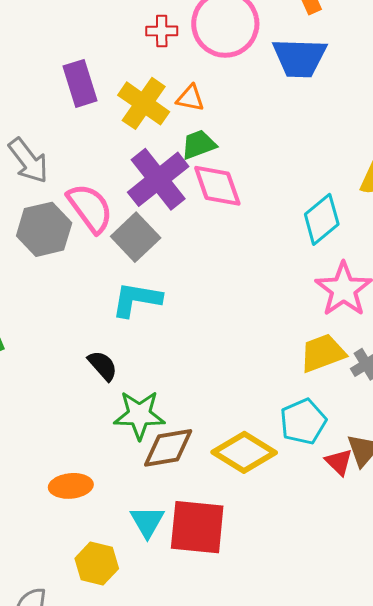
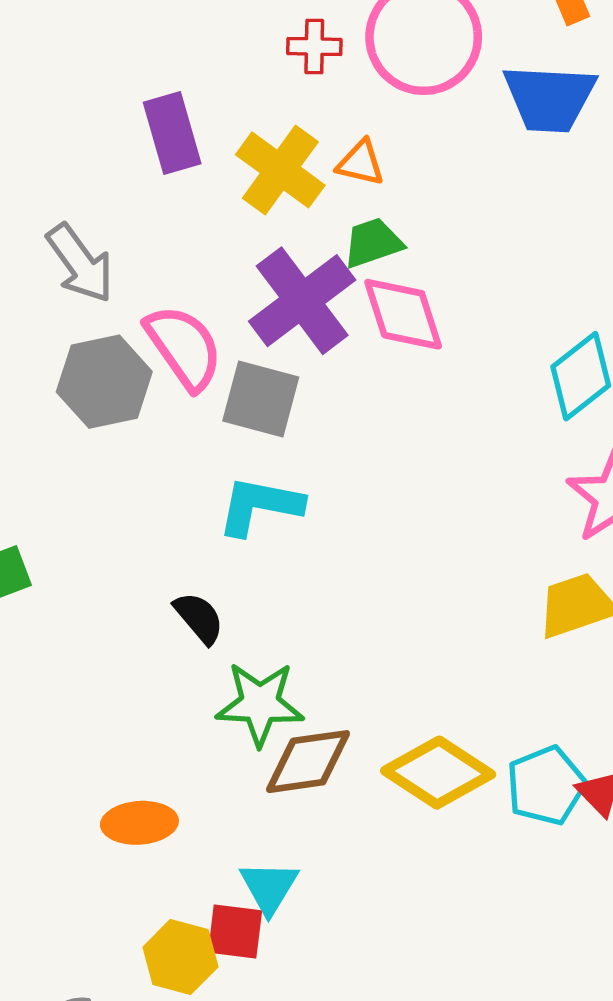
gray square: (136, 237) -> (261, 399), turned -33
cyan pentagon: (303, 422) -> (546, 786), moved
red square: (197, 527) -> (235, 932), moved, size x0.6

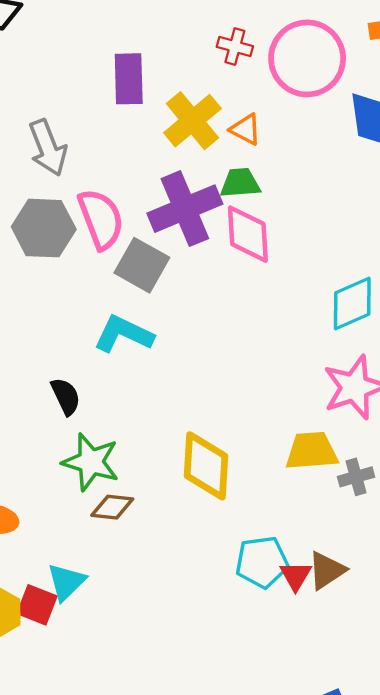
brown diamond: (308, 762) -> (112, 507), size x0.7
yellow diamond: (438, 773) -> (206, 466), moved, turned 46

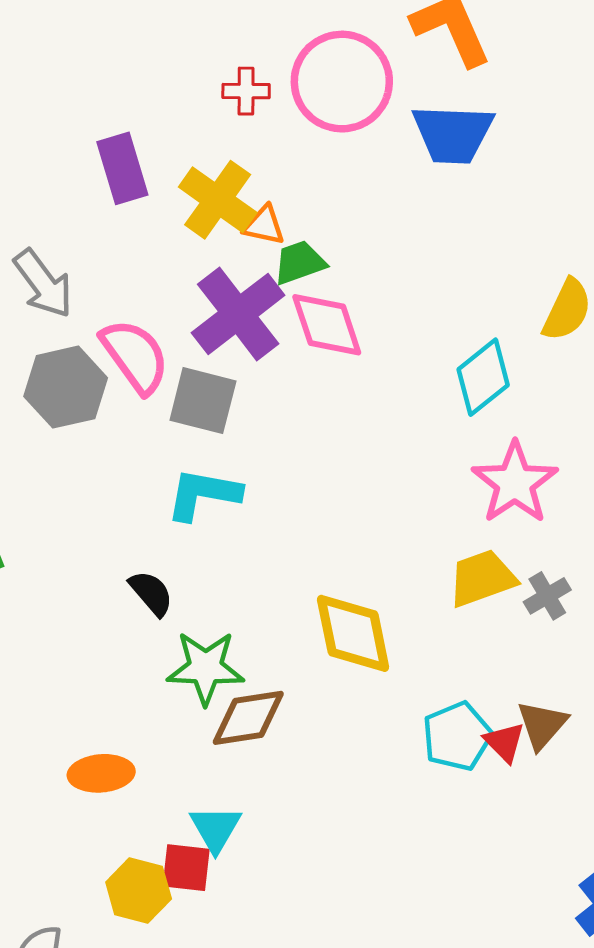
orange triangle: (245, 129) -> (264, 225), moved
brown diamond: (112, 507) -> (248, 718), size x1.4

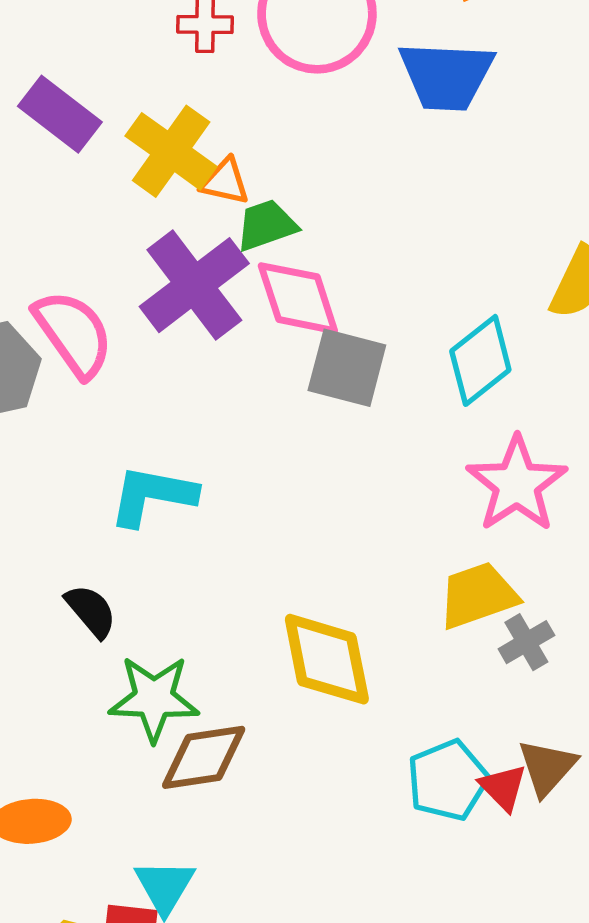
purple rectangle: (122, 168) -> (60, 114), turned -36
gray square: (203, 401) -> (347, 368), moved
gray cross: (547, 596) -> (526, 642), moved

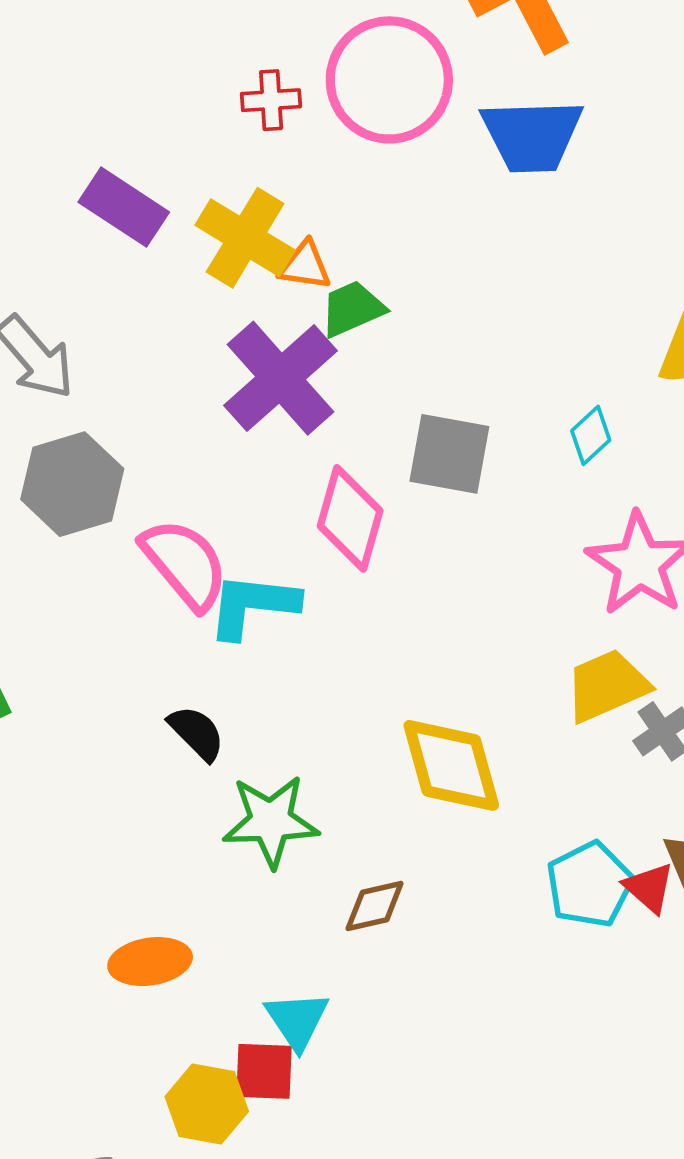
pink diamond: (298, 298) -> (350, 518), moved, turned 38
pink semicircle: (73, 334) -> (185, 564), moved
cyan diamond: (480, 360) -> (591, 435), size x0.6
brown diamond: (204, 757) -> (375, 906), moved, size x0.7

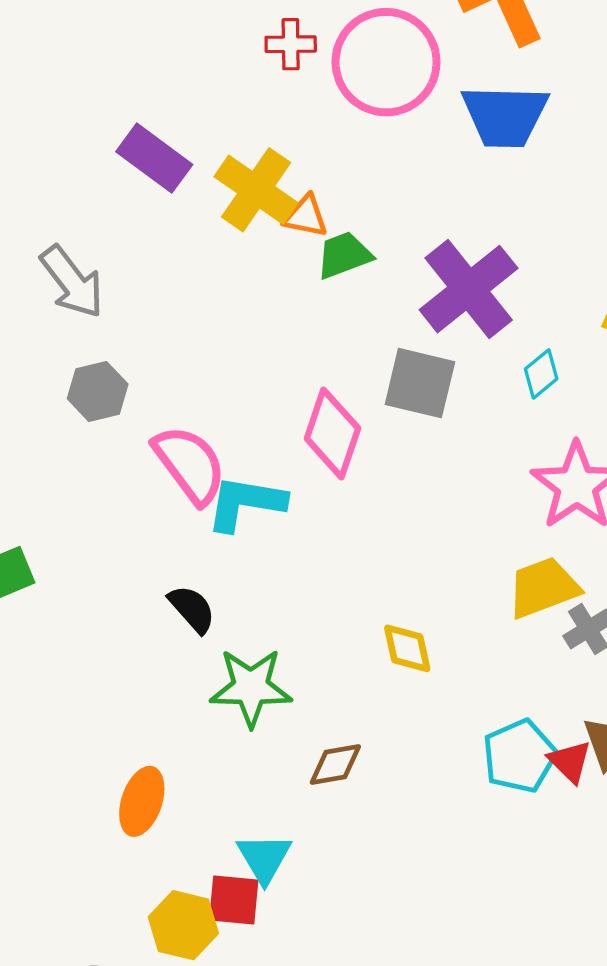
red cross: (271, 100) -> (291, 44), moved
purple cross: (280, 378) -> (469, 289), moved
gray hexagon: (72, 484) -> (98, 391), size x0.7
yellow diamond: (451, 765) -> (407, 648), size x0.6
orange ellipse: (150, 962) -> (142, 801), turned -66

